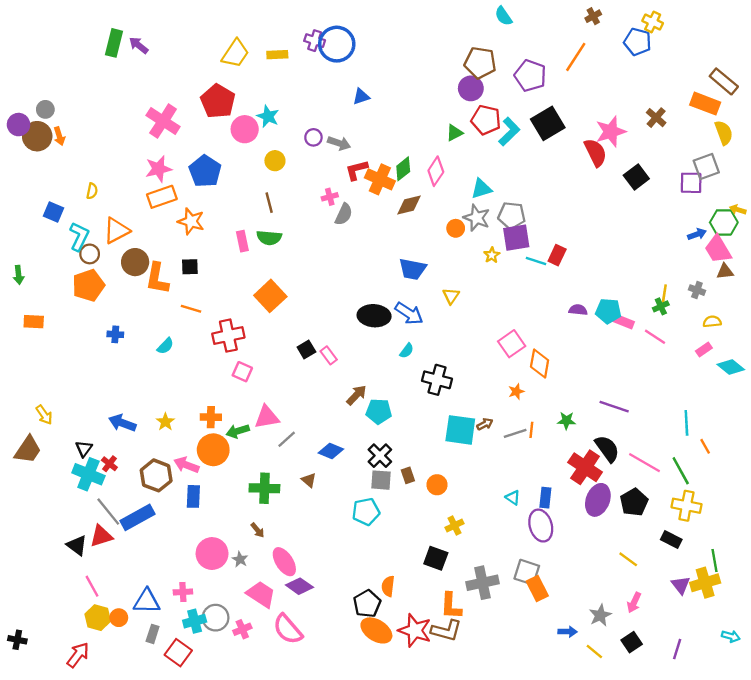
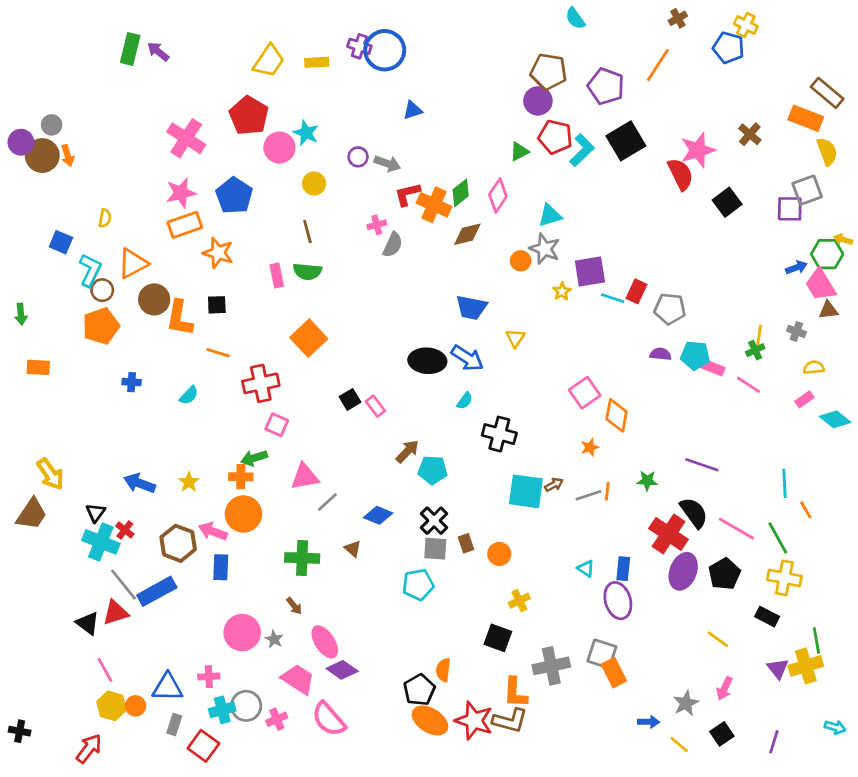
gray pentagon: (512, 215) -> (670, 309), moved
yellow arrow: (44, 415) -> (50, 474), size x1.4
green arrow: (238, 431) -> (254, 458), moved

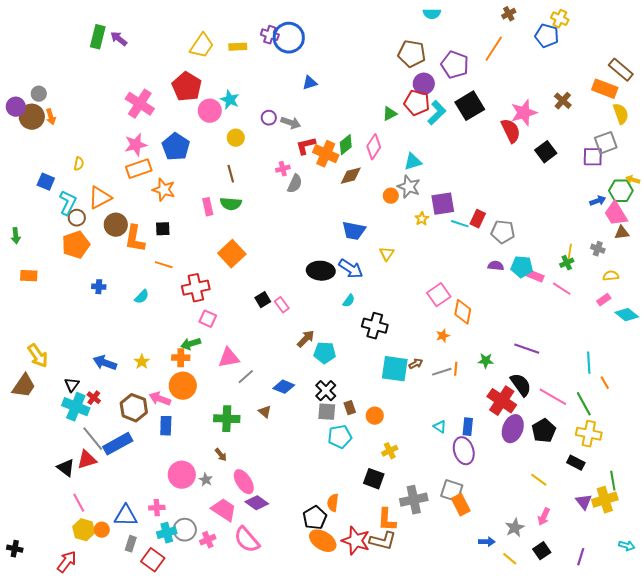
cyan semicircle: (575, 18) -> (432, 14), turned -54
purple circle: (538, 101) -> (424, 84), moved
cyan pentagon: (418, 585) -> (340, 437), moved

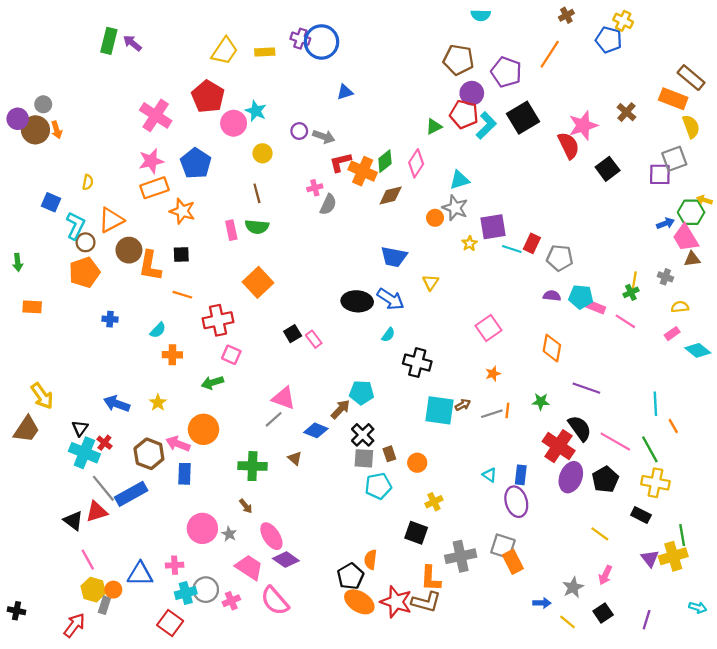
orange diamond: (463, 312) -> (552, 348), moved
brown arrow: (306, 339) -> (340, 409), moved
orange cross: (181, 358) -> (172, 355), moved
pink triangle: (229, 358) -> (284, 398), moved, turned 30
gray rectangle: (131, 544) -> (104, 605), moved

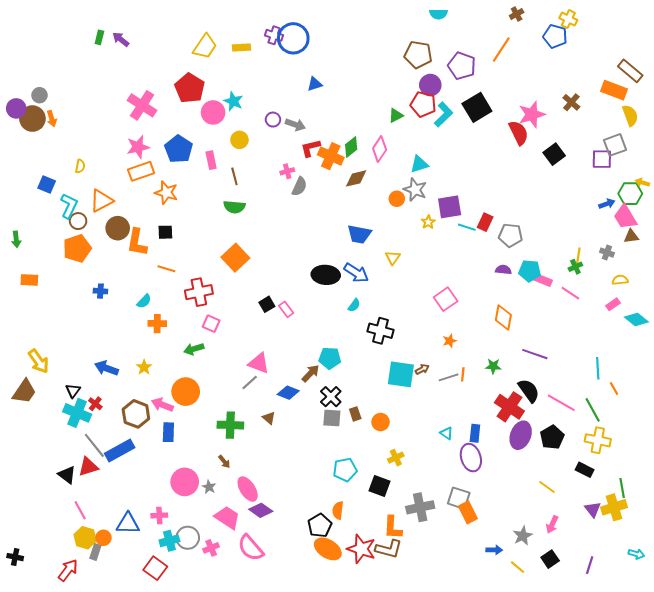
green rectangle: (109, 41) -> (99, 37), size x0.6
pink rectangle: (231, 230) -> (211, 160), moved
cyan pentagon: (378, 486) -> (345, 470), moved

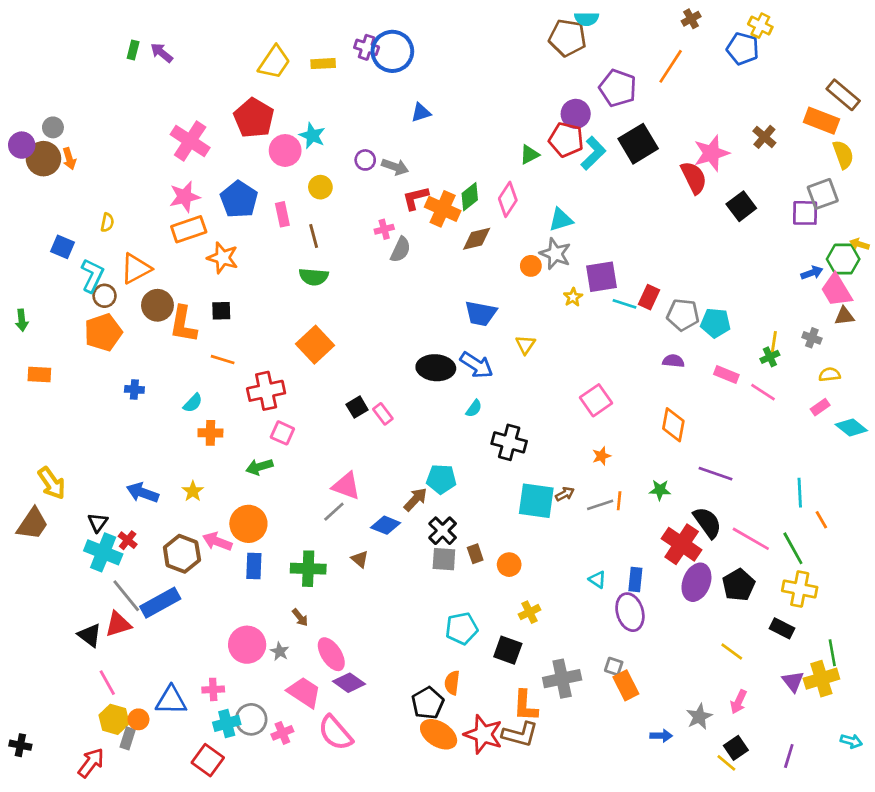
brown pentagon: (418, 55) -> (568, 38), moved
cyan pentagon: (530, 271) -> (716, 323), moved
blue rectangle: (168, 432) -> (254, 566), moved
gray square: (459, 498) -> (614, 666), size x0.6
yellow line: (518, 567) -> (726, 763), moved

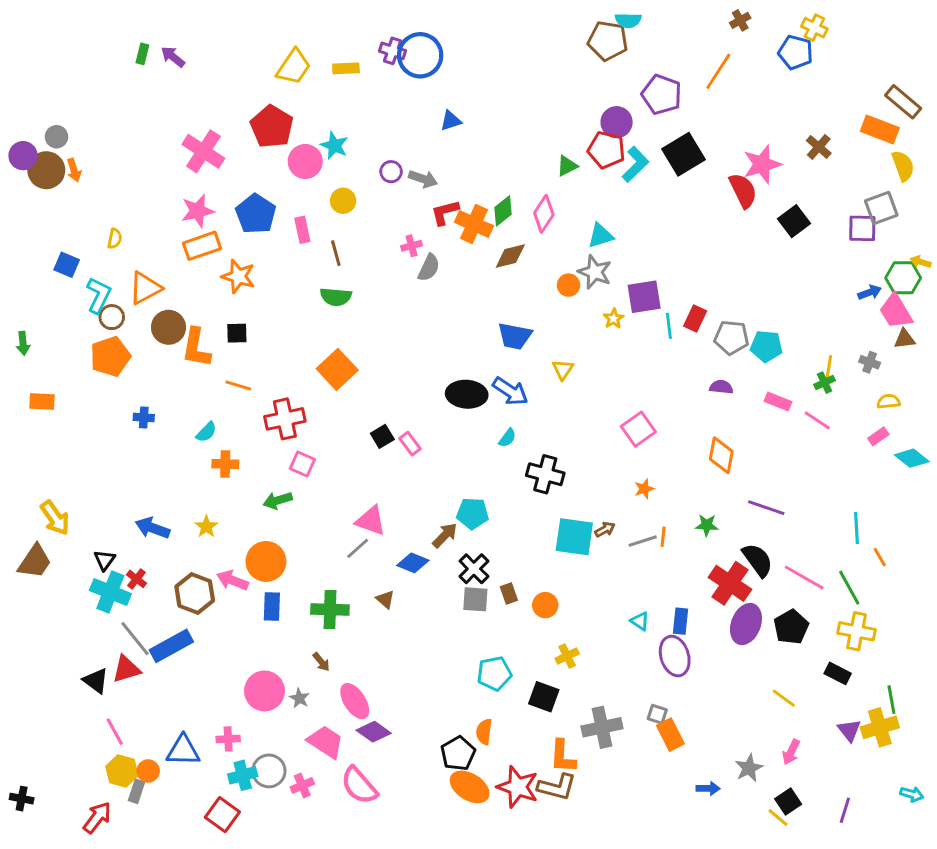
cyan line: (625, 304) -> (669, 326), turned 65

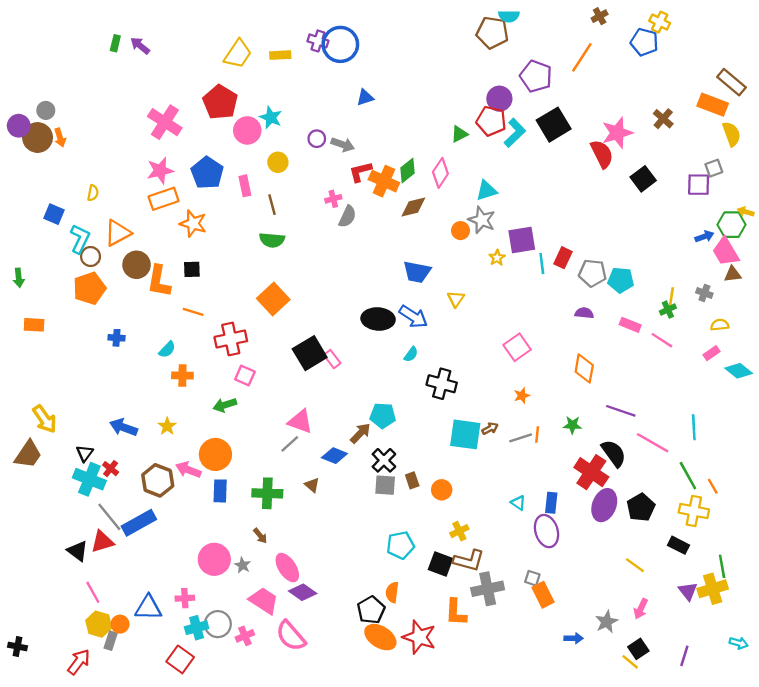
gray square: (881, 208) -> (714, 168), size x0.7
black square: (382, 436) -> (310, 353), size x1.8
orange line: (880, 557) -> (713, 486), moved
pink line: (804, 577) -> (653, 443), moved
brown L-shape: (557, 787) -> (469, 560), moved

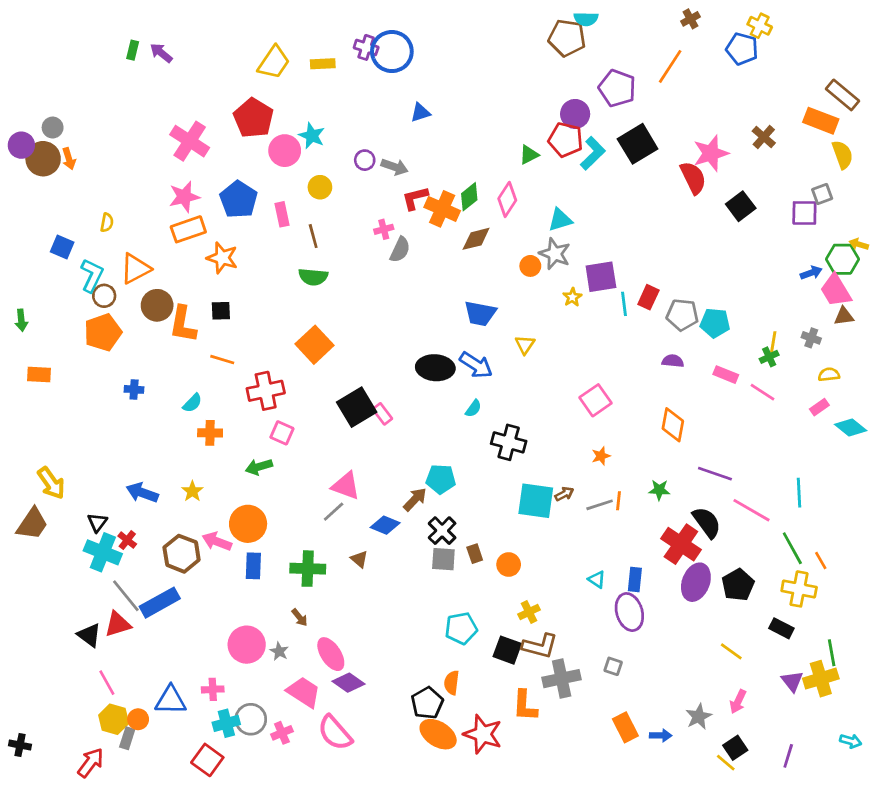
orange rectangle: (543, 595) -> (625, 727), moved

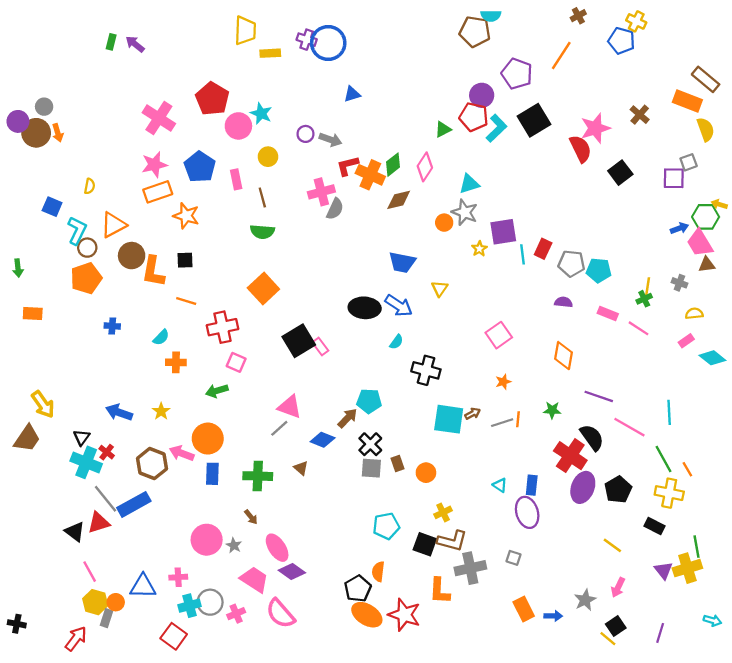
yellow trapezoid: (274, 62) -> (245, 30), moved, turned -32
pink cross: (384, 229) -> (321, 192), size x1.6

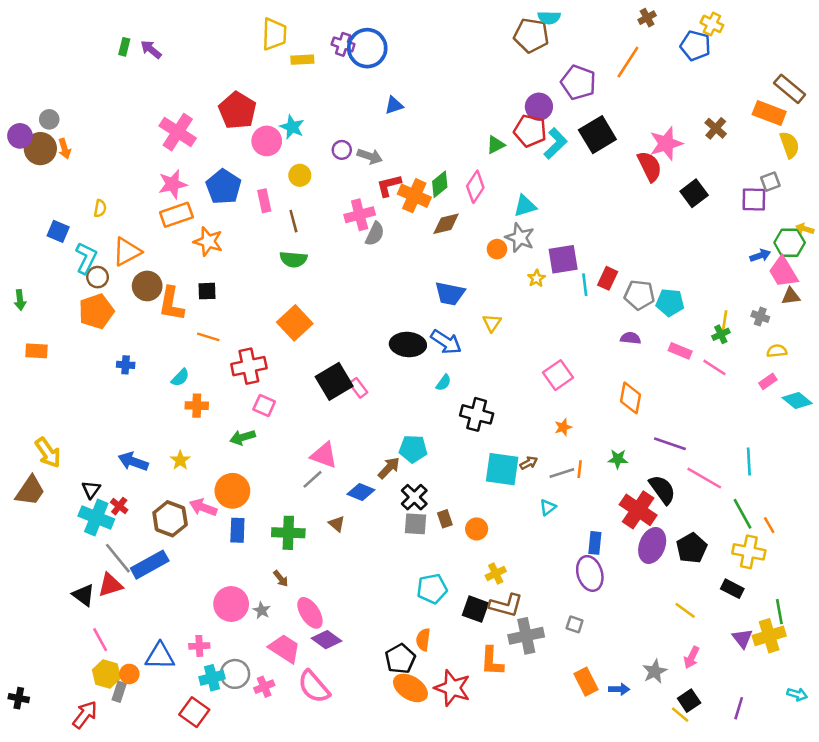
cyan triangle: (500, 485) -> (548, 507), moved, turned 49

